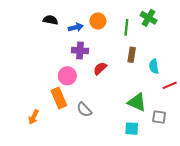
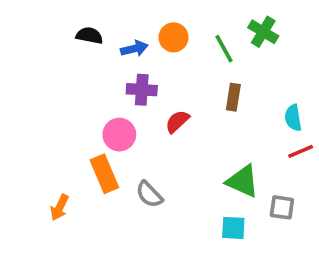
green line: (126, 27) -> (224, 49), turned -35
cyan semicircle: (154, 66) -> (293, 118), moved

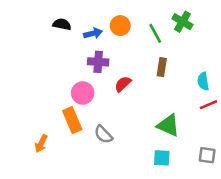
gray square: (282, 207) -> (207, 155), moved

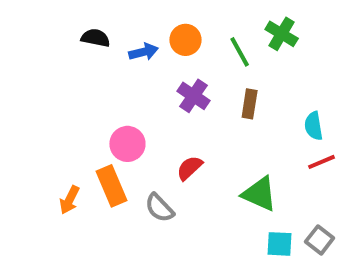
purple cross: (98, 62) -> (194, 96), moved, turned 30
red semicircle: (123, 84) -> (190, 168), moved
orange arrow: (41, 144) -> (69, 200), moved
gray square: (207, 155) -> (320, 240), turned 30
cyan square: (162, 158) -> (280, 244), moved

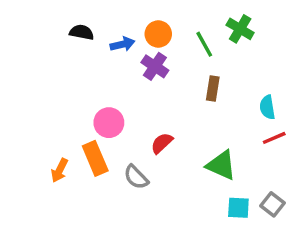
purple cross: (194, 96) -> (155, 66), moved

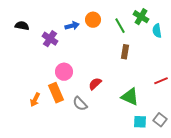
black semicircle: (82, 32) -> (22, 26), moved
purple cross: (155, 66) -> (50, 39), moved
cyan semicircle: (267, 107) -> (157, 31), moved

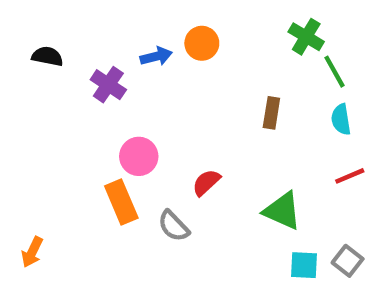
green line: (120, 26) -> (335, 72), moved
cyan semicircle: (157, 31) -> (341, 119), moved
orange arrow: (35, 100) -> (32, 252), moved

